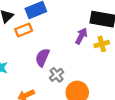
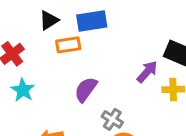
gray cross: (57, 75) -> (112, 119), moved, turned -32

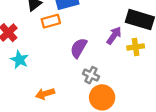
purple semicircle: (86, 89) -> (79, 48), moved

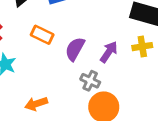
orange rectangle: (51, 21) -> (42, 35), moved, turned 42
purple arrow: (114, 35) -> (109, 52), moved

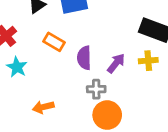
purple semicircle: (75, 49) -> (84, 58), turned -35
gray cross: (90, 81) -> (96, 89), turned -30

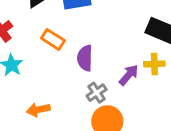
purple arrow: (116, 63) -> (129, 75), moved
gray cross: (96, 89) -> (97, 93), turned -36

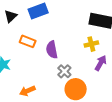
yellow cross: (154, 64) -> (91, 44), moved
purple arrow: (129, 75) -> (101, 63), moved

